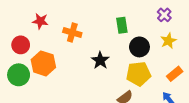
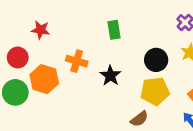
green rectangle: (122, 25) -> (114, 30), moved
orange cross: (72, 32) -> (77, 61), moved

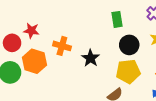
red star: (41, 30) -> (31, 31), moved
green rectangle: (114, 30) -> (117, 19), moved

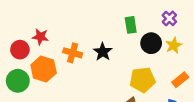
black circle: (129, 45) -> (151, 43), moved
black star: (90, 58) -> (103, 52), moved

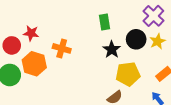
purple cross: (169, 18) -> (153, 16), size x1.5
green rectangle: (131, 25) -> (105, 22), moved
black star: (103, 52) -> (112, 50), moved

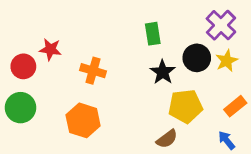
orange hexagon: (34, 64) -> (83, 120), moved

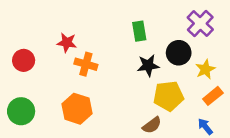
red star: (50, 49) -> (67, 43), moved
yellow star: (227, 61) -> (205, 69), moved
black star: (163, 72) -> (148, 65), turned 30
green circle: (21, 108) -> (21, 111), moved

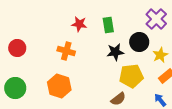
red star: (67, 43) -> (79, 24), moved

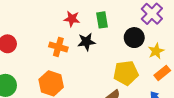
black star: (115, 52) -> (86, 42), moved

